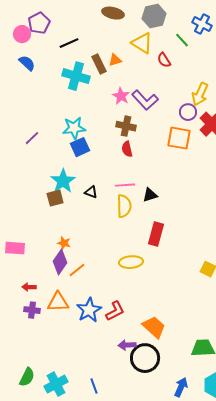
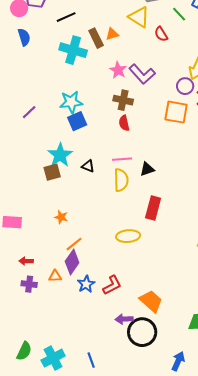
blue semicircle: (27, 63) -> (24, 37), turned 30
purple diamond: (60, 262) -> (72, 262), moved
orange triangle: (58, 302) -> (55, 276), size x0.6
blue star: (89, 310) -> (86, 284), size x0.7

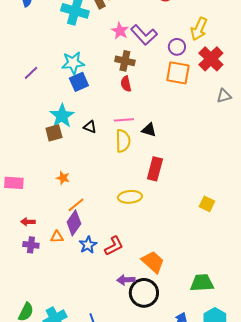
purple circle: (185, 86) -> (177, 47), moved
black triangle: (147, 169) -> (149, 130), turned 35

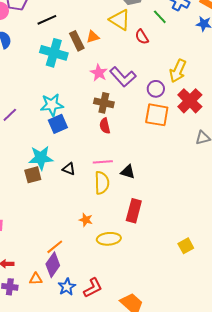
cyan star: (62, 116) -> (41, 158), turned 30
orange star: (63, 178) -> (86, 220), moved
yellow square: (207, 204) -> (186, 246), turned 35

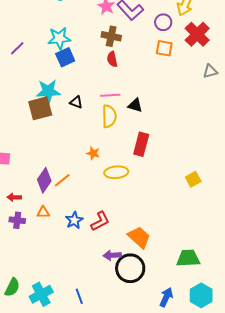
orange square: (157, 115) -> (164, 48), size x0.7
brown square: (33, 175) -> (40, 108), size x1.4
purple diamond: (53, 265) -> (44, 180), moved

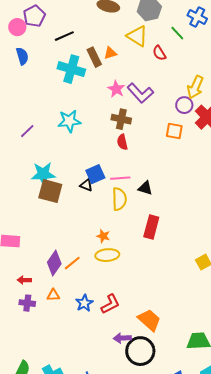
purple circle: (163, 22) -> (184, 105), moved
blue square: (65, 57) -> (95, 174), moved
cyan star: (48, 91) -> (43, 174), moved
brown square: (40, 108) -> (50, 191), turned 30
yellow ellipse: (116, 172) -> (107, 255), moved

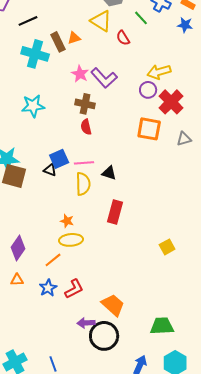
yellow arrow: (195, 87) -> (159, 72), turned 50
orange square: (174, 131) -> (149, 129), moved, size x1.4
orange line: (72, 263) -> (53, 260), moved

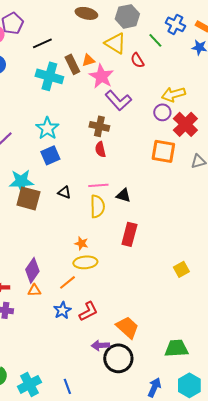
pink star: (80, 74) -> (101, 76), moved, size x1.4
cyan star: (33, 106) -> (47, 128), turned -30
blue square: (59, 159) -> (50, 155), moved
orange triangle: (17, 280) -> (34, 290), moved

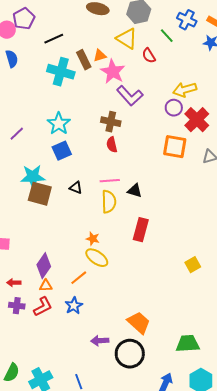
yellow ellipse: (85, 262) -> (97, 258), turned 40
red L-shape: (88, 311) -> (43, 307), moved
purple arrow: (100, 345) -> (100, 341), moved

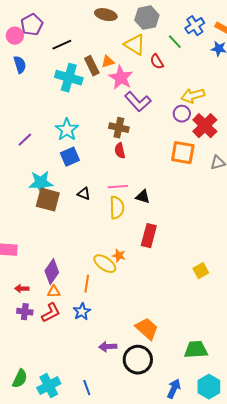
blue cross: (187, 20) -> (195, 26), turned 30
orange star: (93, 239) -> (119, 256), moved
orange line: (79, 278) -> (87, 284), turned -42

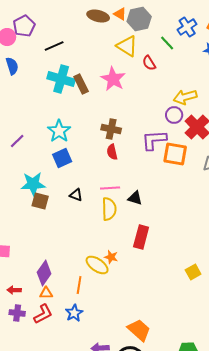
orange triangle: (108, 62) -> (120, 14), moved, turned 48
brown rectangle: (92, 66) -> (81, 84), moved
purple L-shape: (138, 102) -> (154, 140), moved, turned 128
brown square: (48, 200) -> (40, 201), size x0.7

